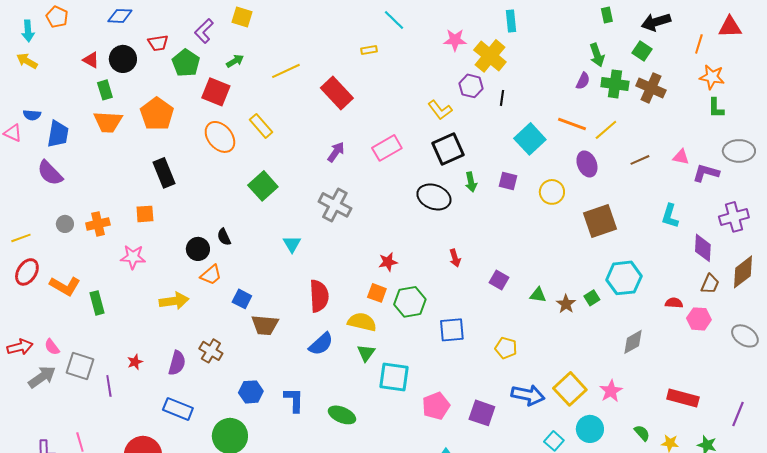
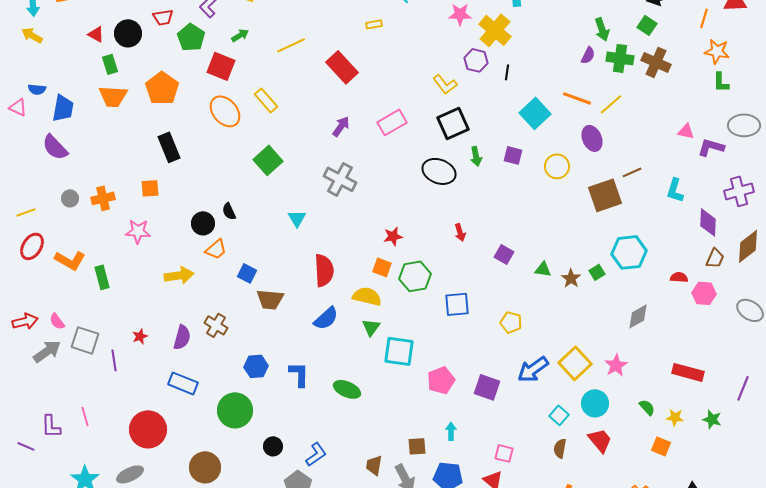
brown line: (640, 160) -> (632, 172), moved
blue arrow: (528, 395) -> (533, 369), turned 132

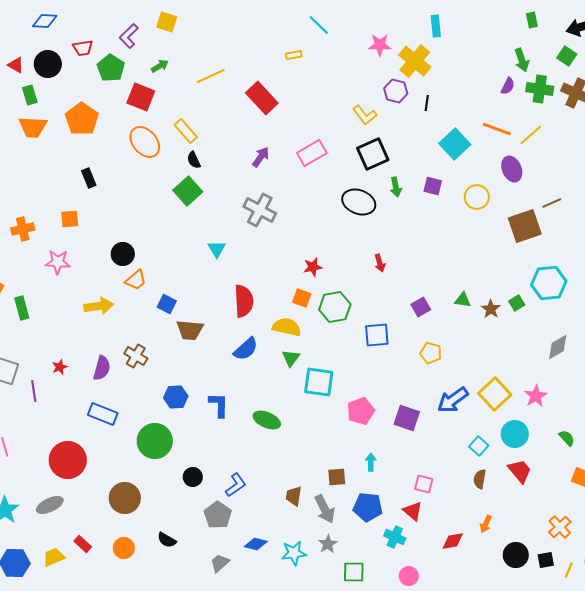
black rectangle: (169, 147) -> (89, 178), size x0.7
black semicircle: (229, 211) -> (194, 160), moved
purple square: (504, 254) -> (421, 307), moved, turned 30

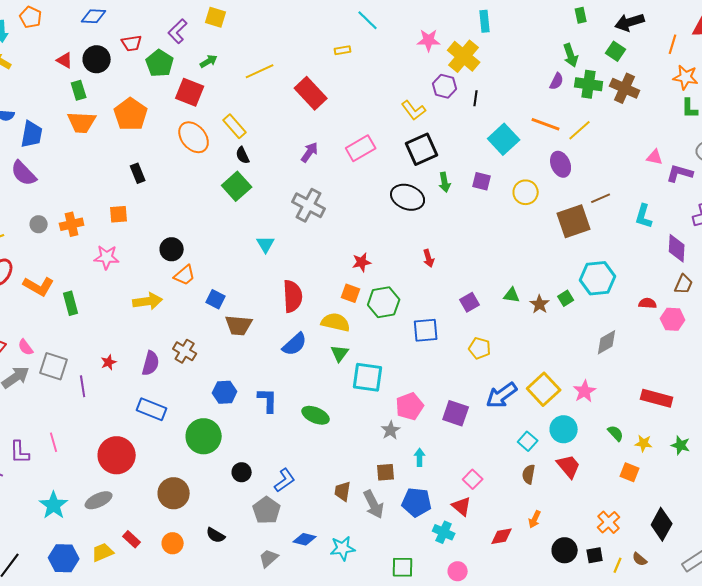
pink square: (424, 484) -> (473, 479), turned 30
gray star: (328, 544) -> (391, 430), moved

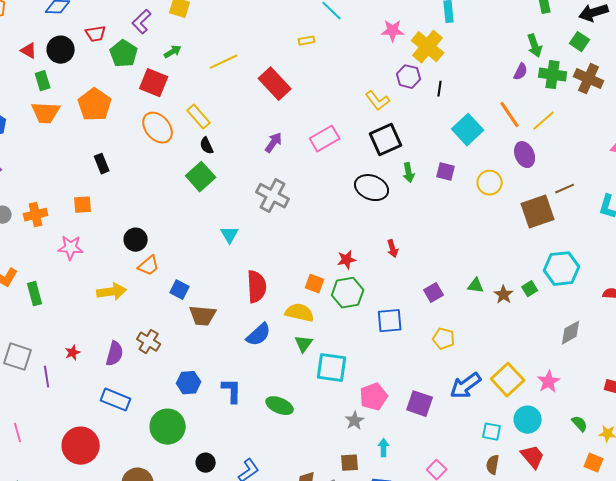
orange line: (546, 124) -> (510, 115), turned 36
red star: (362, 262) -> (347, 260), moved
cyan square: (528, 441) -> (492, 432), turned -30

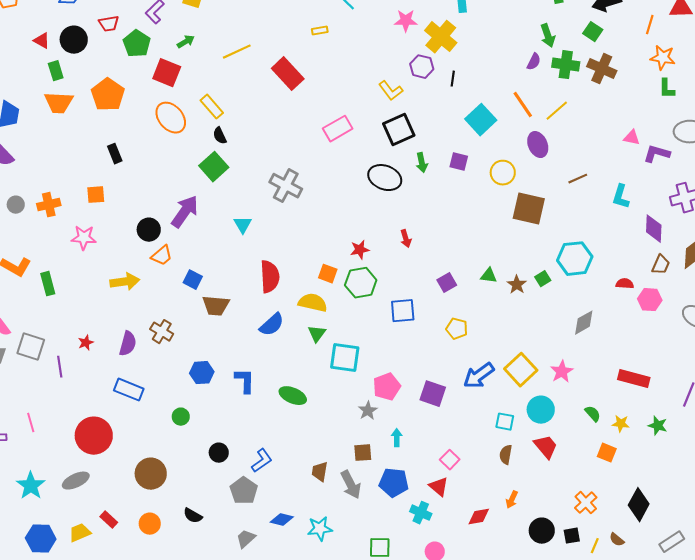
purple arrow: (274, 143) -> (185, 212), moved, size x1.6
brown square: (538, 212) -> (529, 209), moved, turned 32
green circle: (168, 427) -> (181, 417), size x0.5

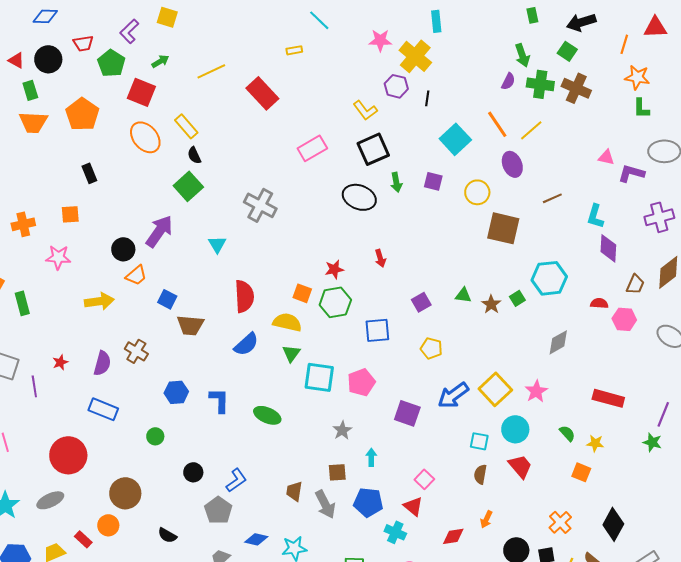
purple diamond: (654, 229) -> (608, 248), moved
pink pentagon: (387, 387) -> (361, 382), moved
green star: (658, 426) -> (652, 442), moved
orange circle: (150, 524) -> (108, 525), moved

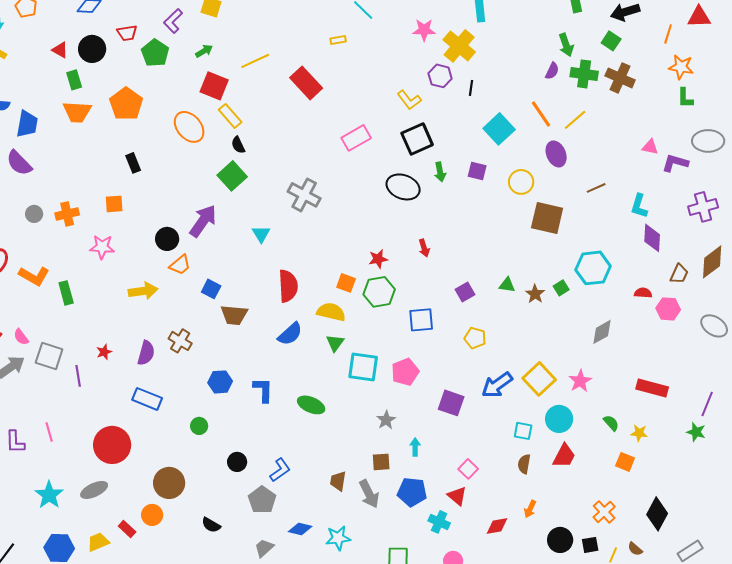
red square: (141, 92) -> (214, 86), moved
red trapezoid: (520, 466) -> (564, 456), turned 68

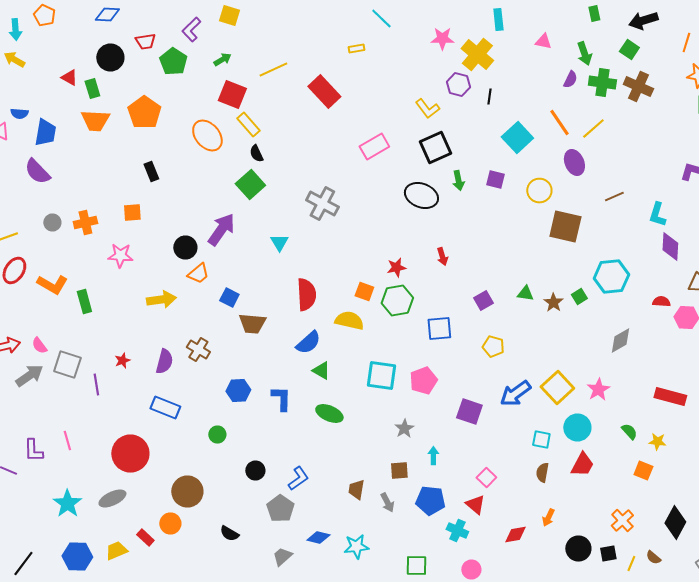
red triangle: (60, 50) -> (69, 78), moved
pink triangle: (650, 147) -> (543, 42), moved
green triangle: (335, 343) -> (321, 370), moved, turned -36
gray arrow: (369, 494) -> (387, 502), size x0.7

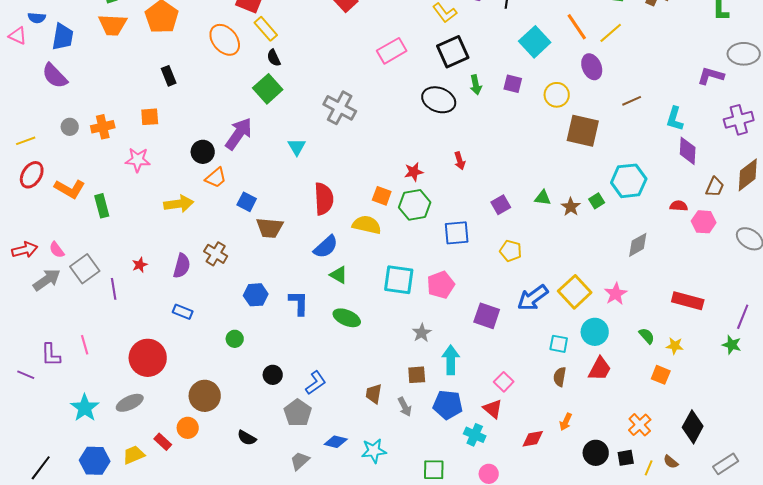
gray square: (67, 364) -> (85, 269), turned 36
blue rectangle: (165, 408) -> (183, 312), size x0.7
cyan arrow: (433, 456) -> (451, 360), size x1.6

